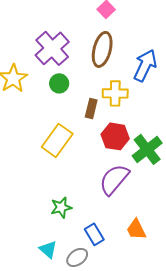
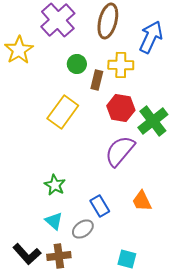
green circle: (59, 83) -> (77, 64), moved
green star: (61, 207) -> (55, 185), moved, turned -30

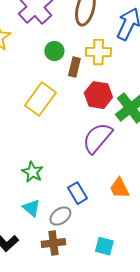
brown cross: (59, 256) -> (53, 243), moved

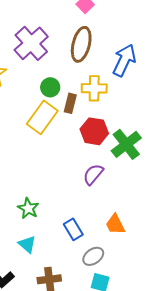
yellow rectangle: (40, 99) -> (42, 117), moved
purple semicircle: (97, 138) -> (93, 174), size x0.7
gray ellipse: (60, 216) -> (93, 256), moved

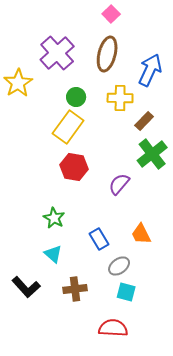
brown rectangle: (70, 103) -> (144, 121), moved, turned 30
red hexagon: (94, 131) -> (74, 167), moved

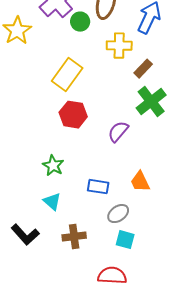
green circle: (76, 97) -> (80, 22), moved
blue rectangle: (99, 239) -> (98, 187), turned -50

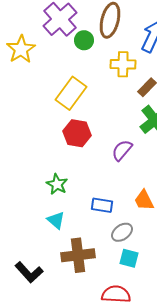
black L-shape: (25, 235) -> (29, 272), moved
brown cross: (74, 237) -> (78, 255), size x1.4

